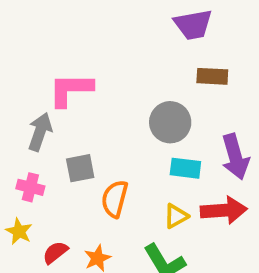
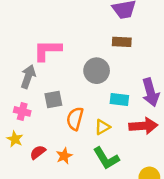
brown rectangle: (212, 76) -> (122, 42), moved
gray circle: (170, 122) -> (97, 71), moved
yellow triangle: (176, 216) -> (103, 127), moved

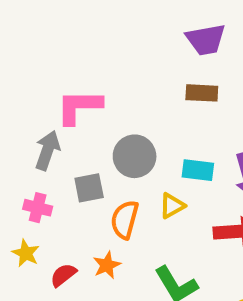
gray circle: (97, 71) -> (135, 156), moved
cyan rectangle: (119, 99) -> (198, 170), moved
yellow triangle: (103, 127) -> (172, 206), moved
orange star: (64, 156) -> (107, 265), moved

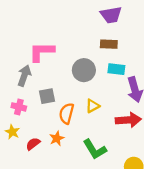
gray circle: (135, 156) -> (84, 70), moved
cyan rectangle: (198, 170) -> (116, 69), moved

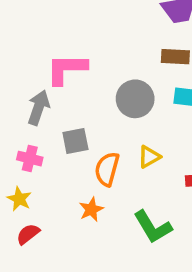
red semicircle: (33, 144) -> (28, 234), moved

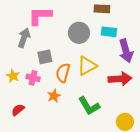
yellow triangle: (149, 157) -> (87, 66), size x1.5
pink cross: (30, 159) -> (33, 78), moved
yellow star: (19, 199) -> (13, 76), moved

